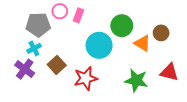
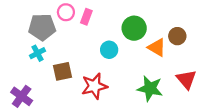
cyan circle: (99, 45) -> (109, 50), size x0.6
brown square: (57, 65) -> (63, 71), turned 30
purple cross: (25, 69) -> (22, 96), moved
red triangle: (169, 72) -> (186, 79), turned 36

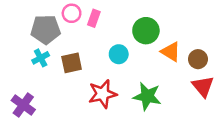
brown circle: (177, 36) -> (198, 59), moved
brown square: (63, 71) -> (72, 63), moved
green star: (150, 88) -> (147, 96), moved

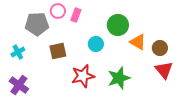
cyan cross: (41, 58) -> (18, 52), moved
green star: (147, 96) -> (119, 78), turned -30

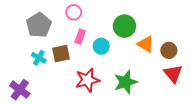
pink circle: (58, 11) -> (74, 12), moved
pink rectangle: (76, 15) -> (80, 37), moved
gray pentagon: (37, 24) -> (39, 25), turned -30
cyan cross: (18, 52) -> (39, 58), moved, turned -32

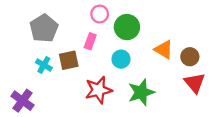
pink circle: (74, 12) -> (100, 14), moved
green circle: (124, 26) -> (127, 27), moved
cyan circle: (101, 46) -> (121, 59), moved

